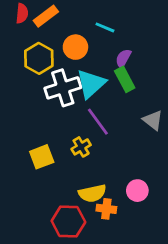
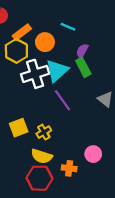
orange rectangle: (46, 16) -> (22, 32), moved
yellow cross: (81, 147) -> (44, 132), moved
yellow semicircle: (92, 193) -> (42, 156), moved, turned 30

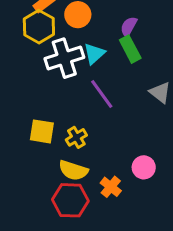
cyan triangle: (57, 71) -> (94, 54), size x0.7
yellow square: (19, 128) -> (42, 131), turned 30
orange cross: (69, 168) -> (111, 187), turned 32

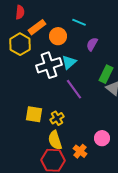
yellow hexagon: (39, 27) -> (20, 44), moved
green rectangle: (130, 49) -> (106, 74), moved, turned 54
yellow semicircle: (73, 170) -> (55, 140), turned 54

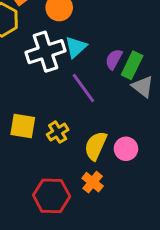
purple semicircle: (92, 44) -> (114, 59), moved
pink circle: (102, 138) -> (126, 149), moved
yellow semicircle: (55, 140) -> (96, 146), moved, turned 42

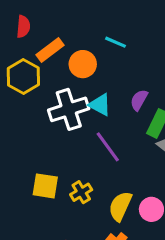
cyan triangle: (76, 47) -> (100, 105), turned -50
purple semicircle: (114, 59) -> (139, 100), moved

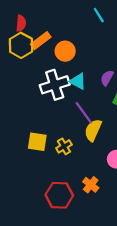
cyan line: (116, 42) -> (99, 15), moved, turned 35
yellow hexagon: (23, 77) -> (21, 45), moved
yellow semicircle: (120, 206) -> (93, 130), moved

